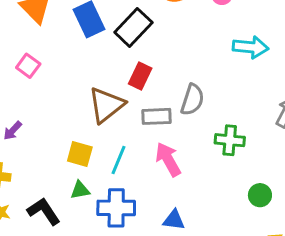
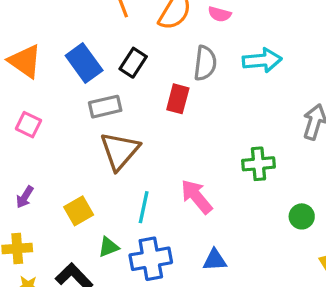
black rectangle: (133, 27) -> (133, 63), size x0.7
red rectangle: (140, 76) -> (178, 99), moved
gray semicircle: (192, 100) -> (205, 63), moved
gray rectangle: (156, 116) -> (105, 107), moved
yellow square: (80, 154) -> (79, 211), moved, turned -35

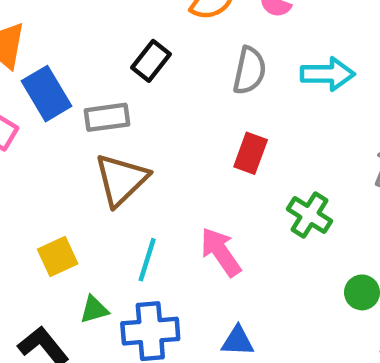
blue rectangle: (84, 63) -> (46, 94), moved
red rectangle: (178, 99) -> (251, 153), moved
green cross: (258, 164) -> (310, 215), turned 32

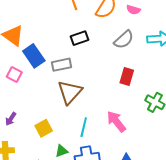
black rectangle: (151, 61) -> (80, 38), turned 36
gray semicircle: (249, 71) -> (124, 40), turned 40

